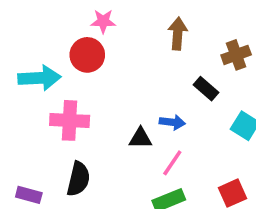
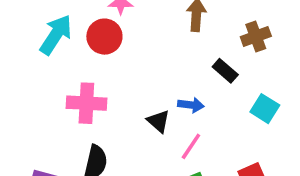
cyan arrow: (39, 78) -> (56, 35), moved, turned -54
black triangle: (140, 138) -> (159, 121), turned 40

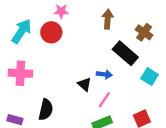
brown cross: (256, 37) -> (144, 32), turned -35
black rectangle: (225, 71) -> (125, 53), size x1.6
pink cross: (86, 103) -> (20, 73), moved

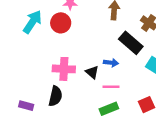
pink cross: (20, 73) -> (64, 69), moved
pink line: (104, 100) -> (111, 87), turned 56

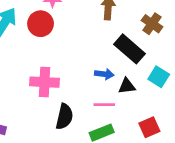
black triangle: (92, 72) -> (127, 86), moved, turned -48
black semicircle: (55, 96) -> (64, 117), moved

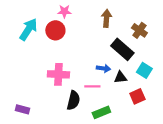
pink line: (104, 105) -> (92, 86), moved
red square: (149, 127) -> (137, 96), moved

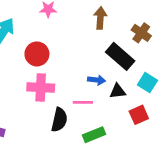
red circle: (55, 30) -> (37, 54), moved

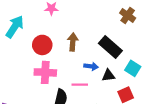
brown arrow: (100, 18) -> (73, 42), moved
brown cross: (141, 33) -> (128, 15), moved

